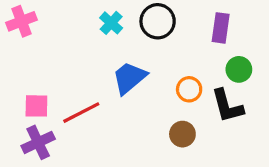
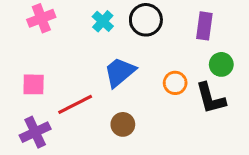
pink cross: (22, 21) -> (41, 18), moved
pink square: (36, 106) -> (34, 84), moved
brown circle: (182, 134) -> (123, 124), moved

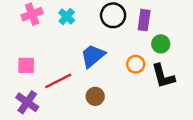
cyan cross: (103, 21) -> (67, 17), moved
purple rectangle: (204, 26) -> (144, 20), moved
green circle: (221, 64) -> (161, 44), moved
purple cross: (35, 132) -> (27, 102), turned -30

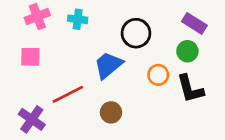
black circle: (113, 15) -> (136, 33), moved
cyan cross: (67, 17) -> (78, 19), turned -35
purple rectangle: (144, 20) -> (194, 23), moved, turned -66
pink square: (26, 65) -> (30, 57), moved

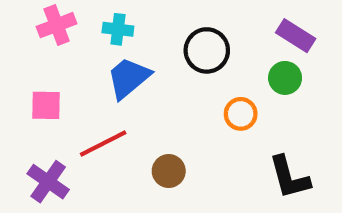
pink square: (30, 57) -> (46, 105), moved
blue trapezoid: (108, 65) -> (128, 78), moved
black L-shape: (190, 89) -> (289, 177), moved

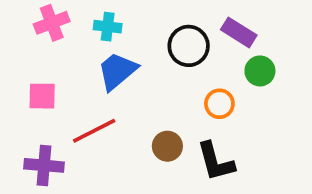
purple rectangle: (296, 36) -> (239, 32), moved
brown circle: (169, 171) -> (167, 146), moved
black L-shape: (289, 177) -> (216, 162), moved
purple cross: (48, 182) -> (44, 165), turned -30

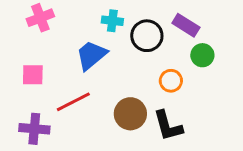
cyan cross: (108, 27) -> (112, 21), moved
brown circle: (167, 146) -> (130, 114), size x1.4

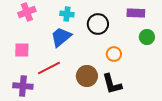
cyan cross: (112, 21) -> (67, 14), moved
purple rectangle: (186, 25) -> (136, 13), moved, turned -30
green circle: (202, 55) -> (147, 37), moved

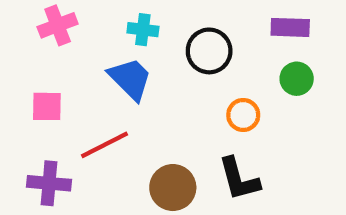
blue trapezoid: (61, 37) -> (130, 79), turned 85
green circle: (147, 37) -> (297, 79), moved
brown circle: (87, 76) -> (173, 188), moved

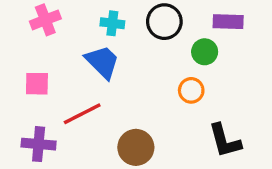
black circle: (209, 51) -> (164, 22), moved
green circle: (297, 79) -> (205, 52), moved
black L-shape: (239, 179) -> (225, 141), moved

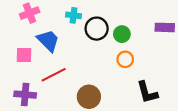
black circle: (164, 22) -> (97, 29), moved
purple rectangle: (228, 22) -> (165, 27), moved
green circle: (205, 52) -> (122, 34), moved
blue trapezoid: (102, 62) -> (48, 41), moved

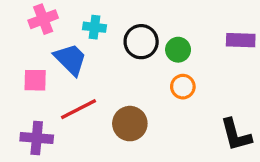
cyan cross: (74, 15) -> (95, 27), moved
black L-shape: (147, 92) -> (236, 135), moved
brown circle: (89, 97) -> (130, 124), moved

